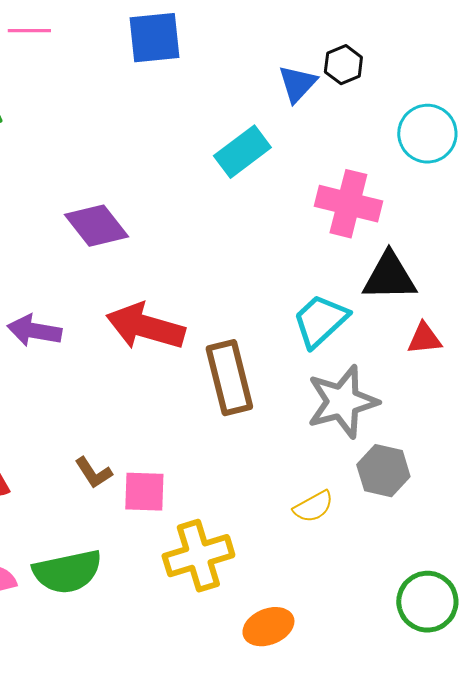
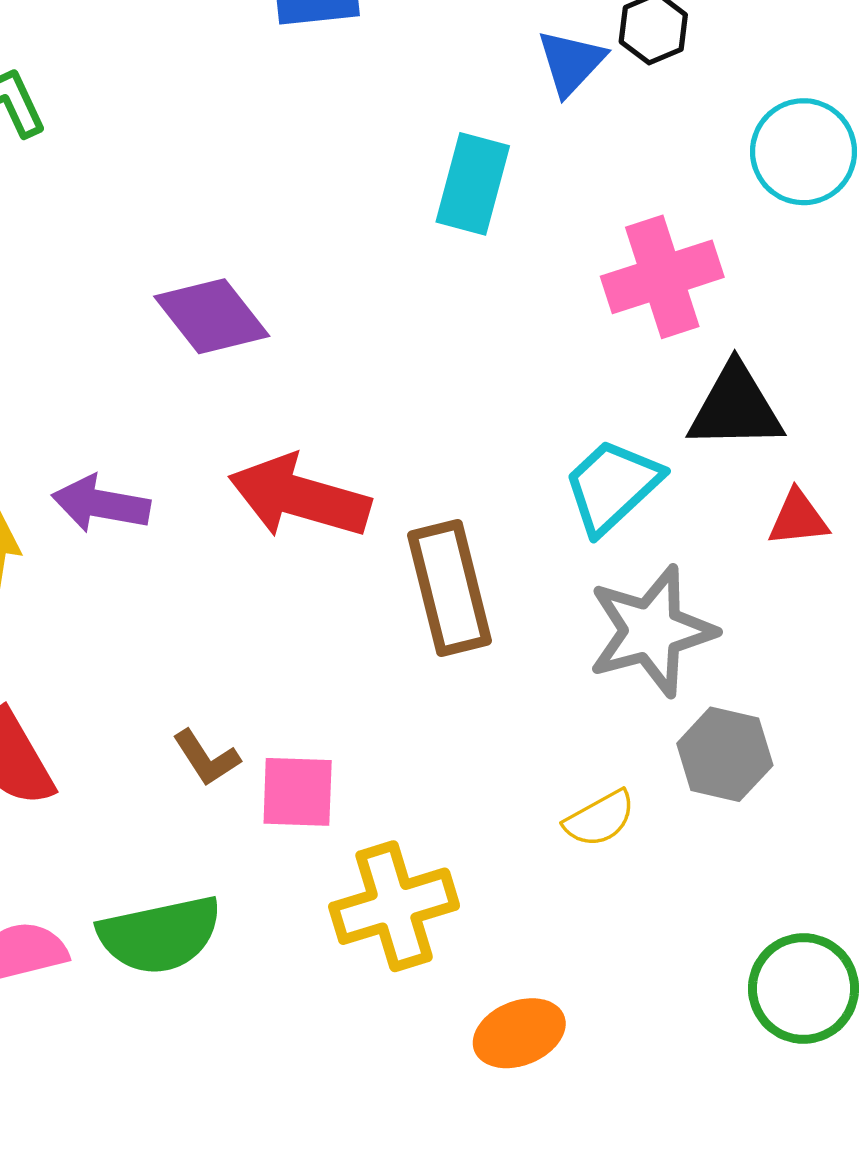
cyan rectangle: (242, 152) -> (473, 184), turned -38
pink cross: (348, 204) -> (662, 277), turned -32

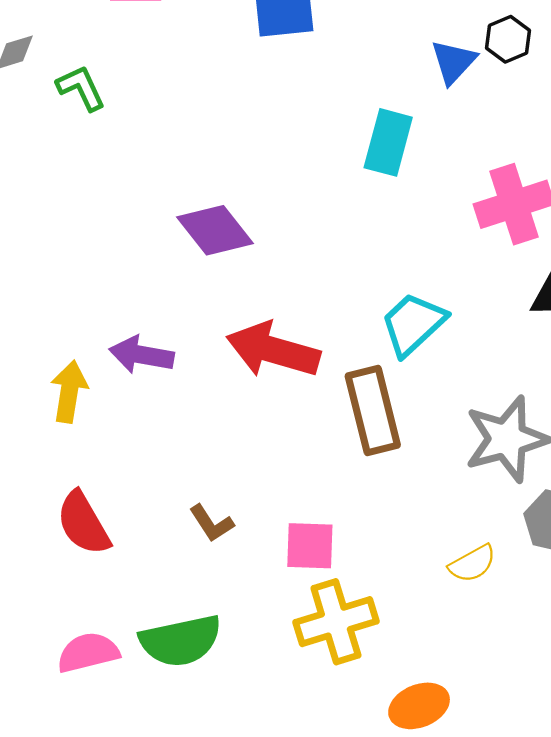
cyan trapezoid: (612, 486) -> (413, 324), moved
pink square: (298, 792) -> (310, 546), moved

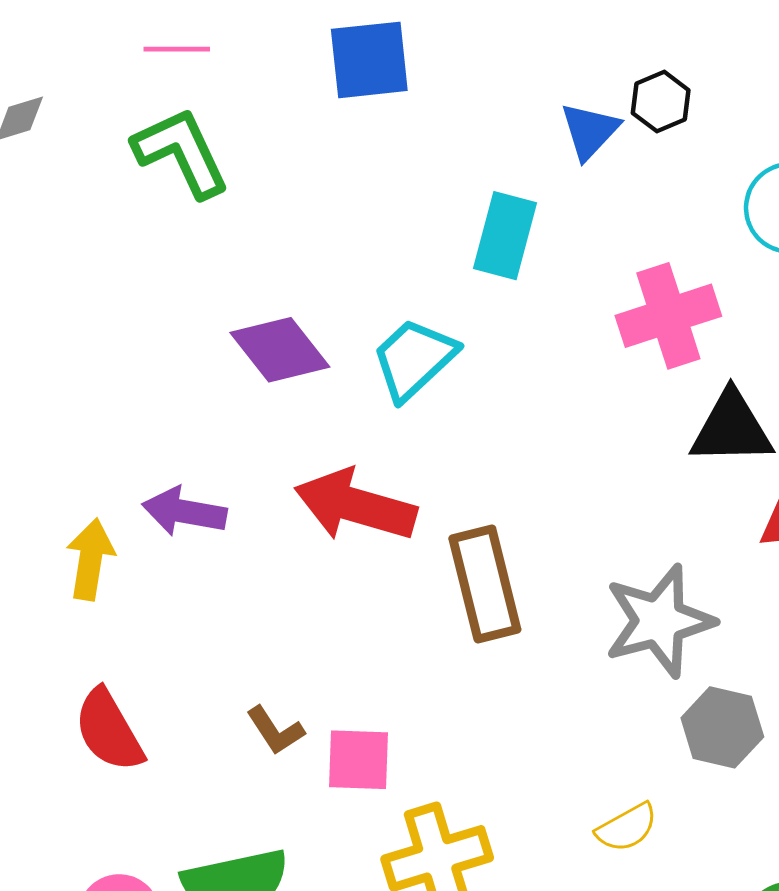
green L-shape: (81, 88) -> (181, 152), moved, size x1.5
cyan trapezoid: (413, 324) -> (414, 359), moved
pink square: (310, 546) -> (359, 760), moved
yellow semicircle: (472, 564) -> (627, 828), moved

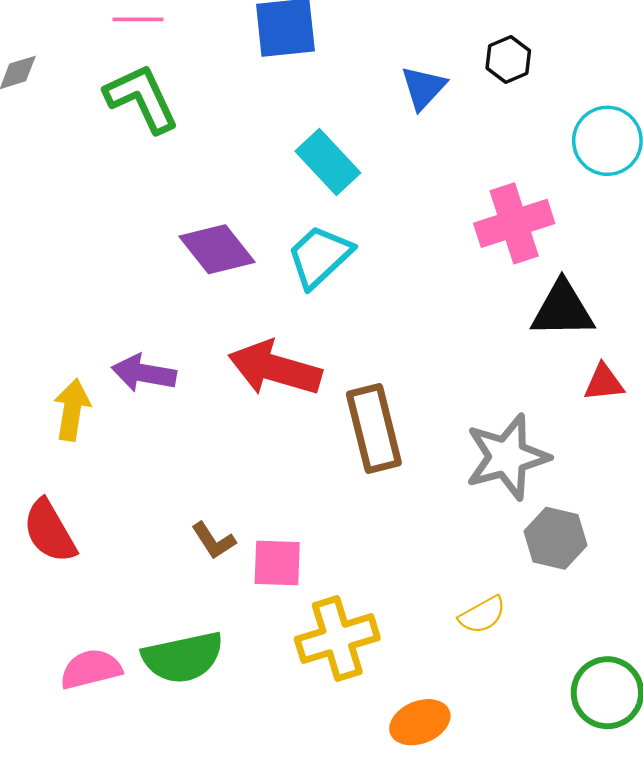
blue triangle: (590, 131) -> (423, 88), moved
cyan rectangle: (505, 236) -> (328, 162), moved, turned -58
red semicircle: (109, 730) -> (50, 531), moved

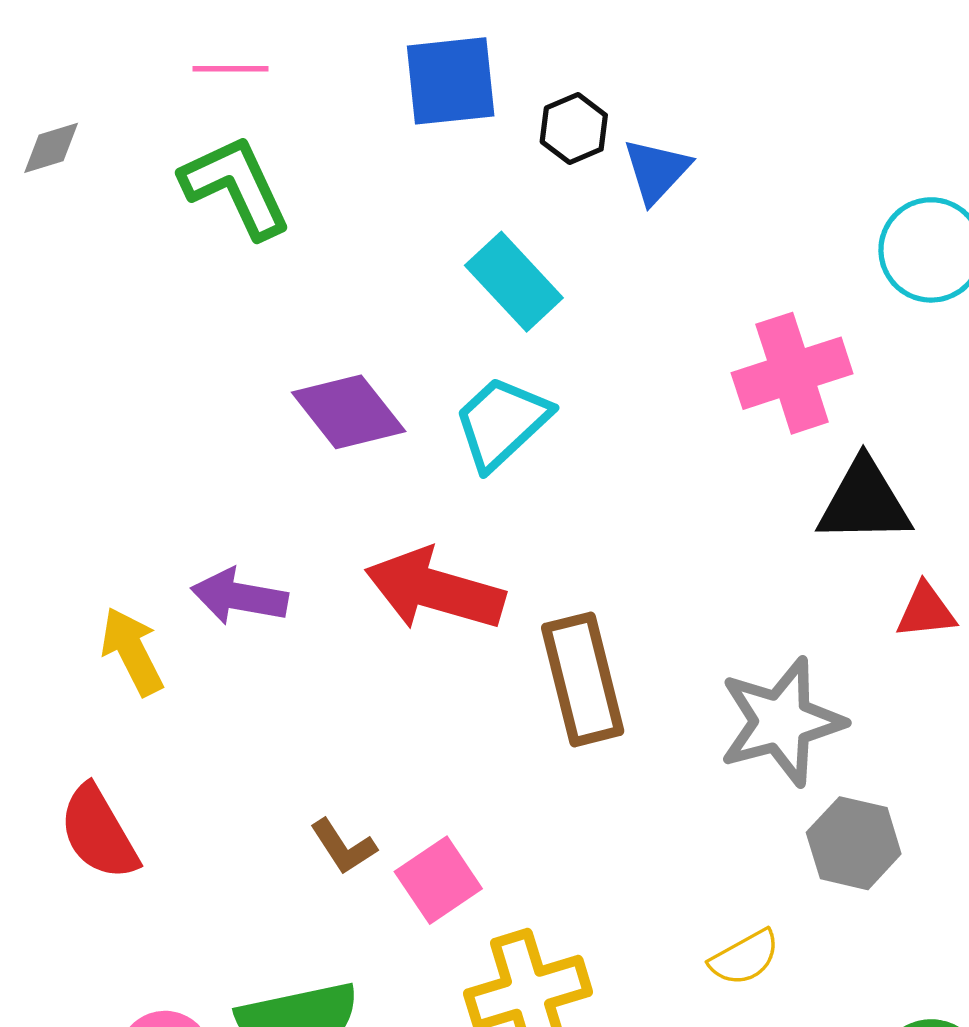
black hexagon: (508, 59) -> (574, 128), moved
yellow arrow: (72, 410) -> (132, 651), turned -36
pink square: (277, 563) -> (438, 880), turned -36

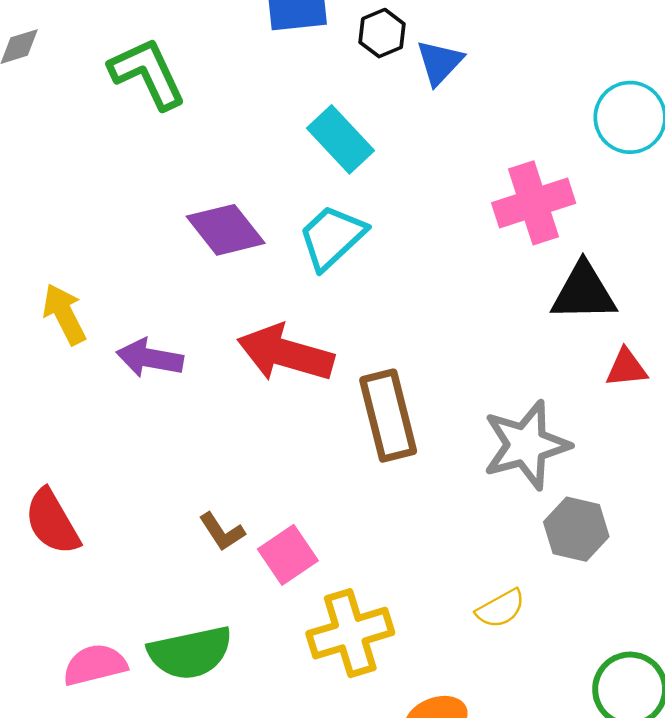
yellow arrow: (132, 651) -> (64, 314), moved

